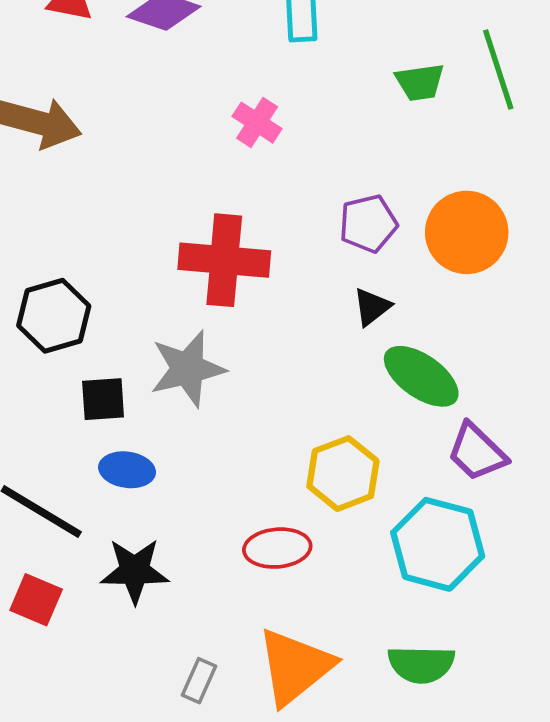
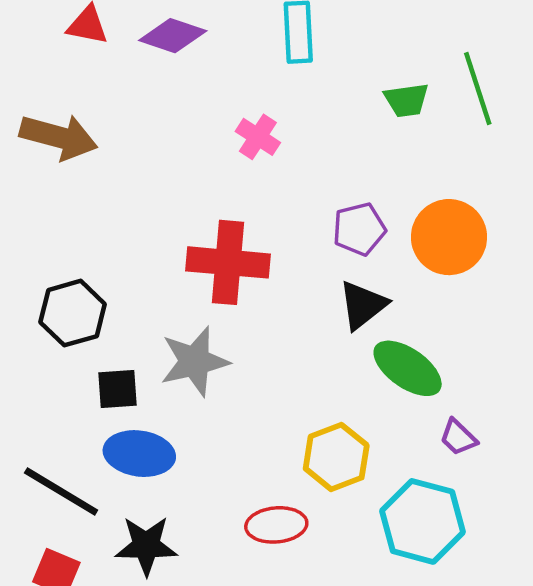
black triangle: (372, 307) -> (363, 305), size x1.4
purple trapezoid: (477, 452) -> (458, 437), size x0.7
blue ellipse: (127, 470) -> (139, 454), size x1.4

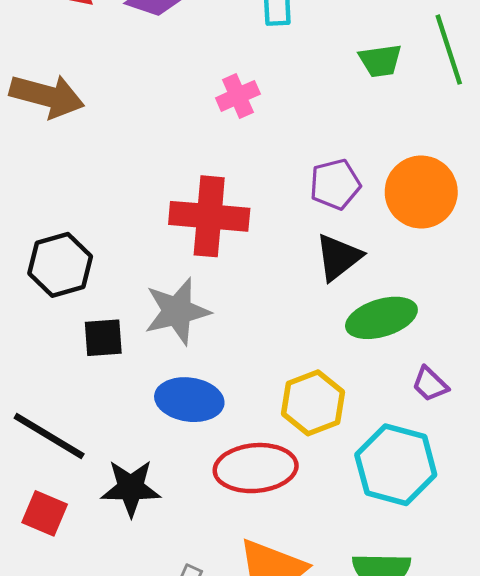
pink cross: (258, 137) -> (238, 96), turned 33
green ellipse: (408, 368) -> (381, 318), turned -52
blue ellipse: (139, 454) -> (189, 400), moved
red ellipse: (276, 525) -> (256, 468), size x1.4

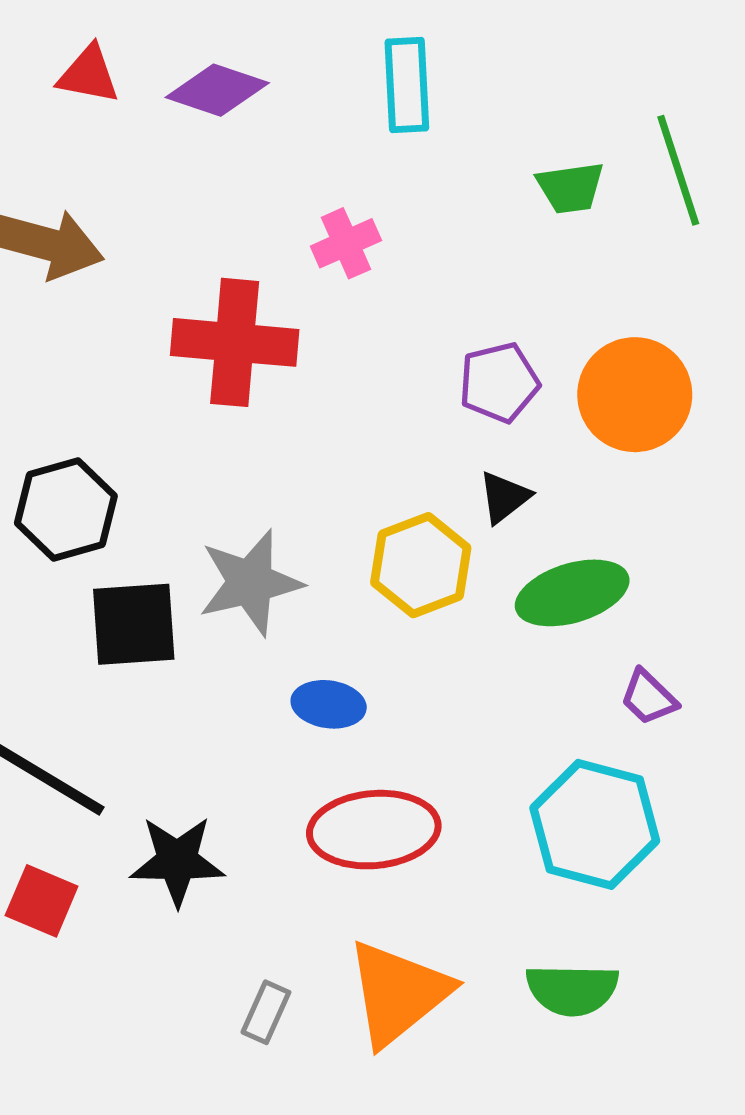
red cross: (209, 216) -> (235, 342), moved
black triangle: (338, 257) -> (504, 497), size x0.7
black square: (103, 338) -> (134, 624), size x1.4
blue ellipse: (189, 400) -> (329, 704), moved, size x0.7
yellow hexagon: (313, 403) -> (421, 565), moved

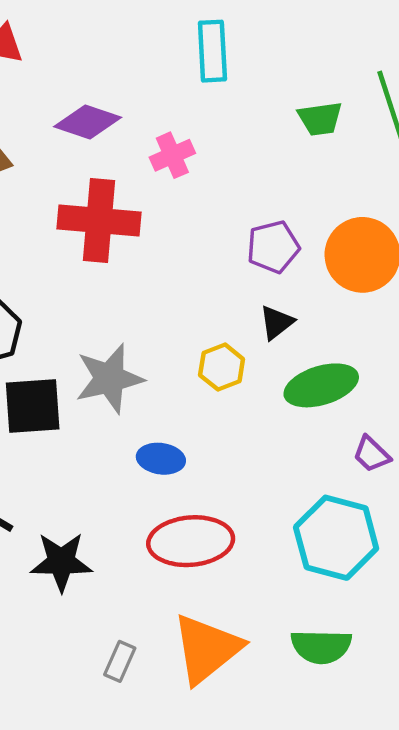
purple diamond: (217, 90) -> (88, 122), moved
yellow hexagon: (421, 565) -> (222, 367), size x0.7

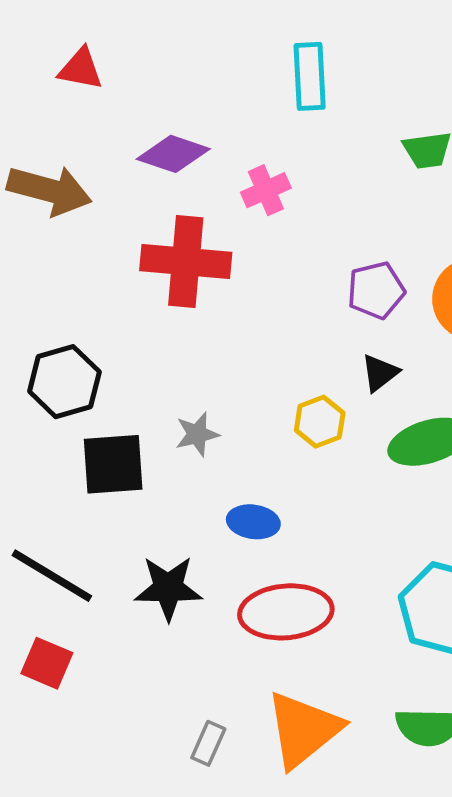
gray star: (109, 379) -> (197, 434), size x0.6
black star: (61, 562) -> (168, 588), moved

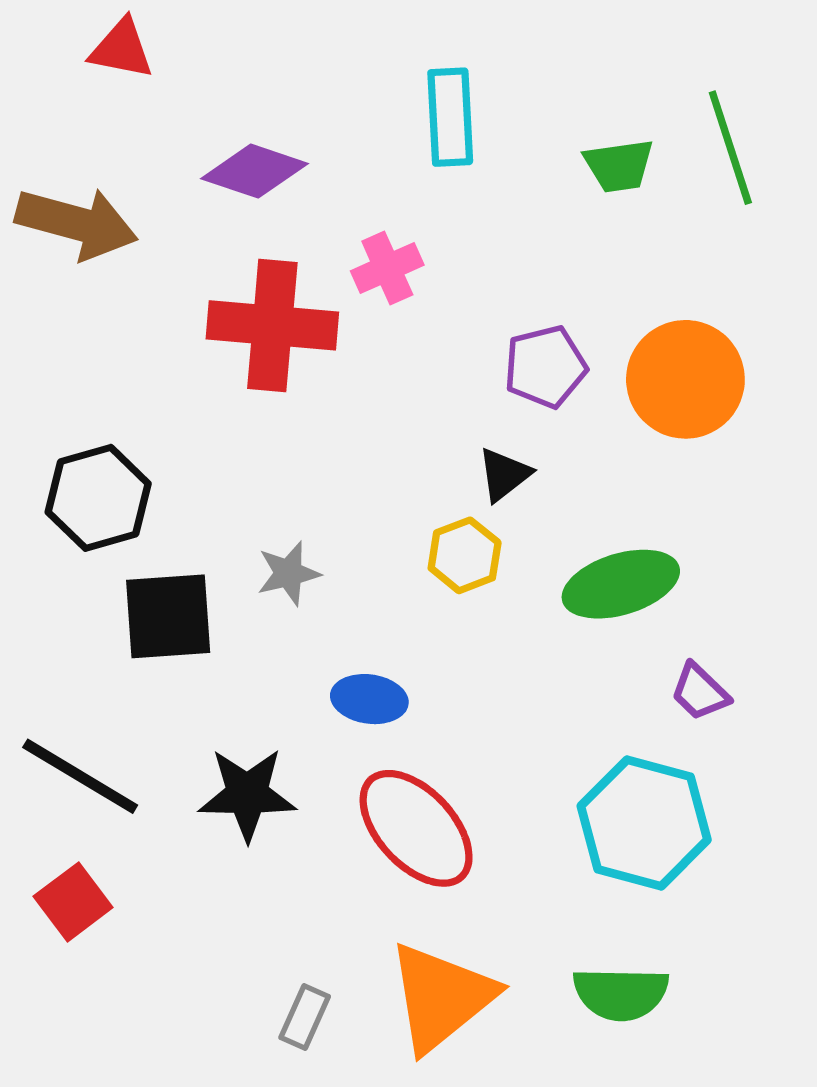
cyan rectangle: (310, 76) -> (450, 117), moved
pink cross: (266, 190) -> (387, 268), moved
black triangle: (380, 373) -> (504, 475), moved
red ellipse: (286, 612) -> (416, 828), turned 52
red square: (47, 663) -> (73, 902), turned 30

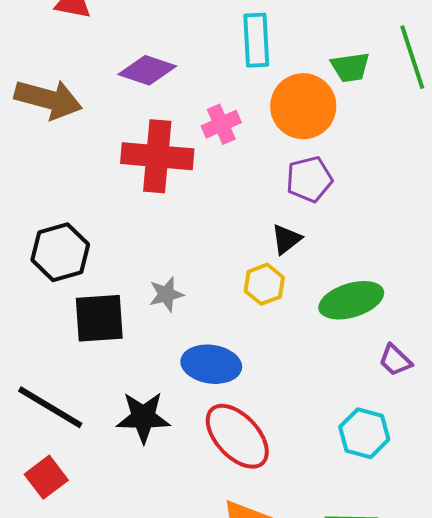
orange circle: (685, 379) -> (303, 106), moved
blue ellipse: (369, 699) -> (211, 364), size x1.4
cyan hexagon: (644, 823) -> (364, 433), size x0.7

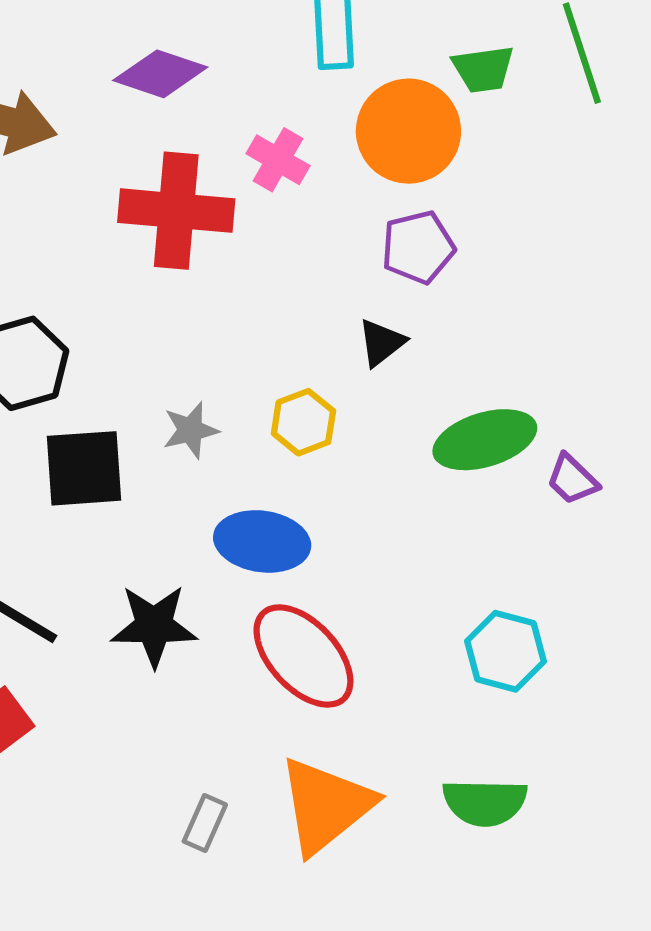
pink cross: (221, 124) -> (278, 160), turned -36
yellow hexagon: (264, 284) -> (303, 422), moved
purple trapezoid: (395, 360) -> (572, 479), moved

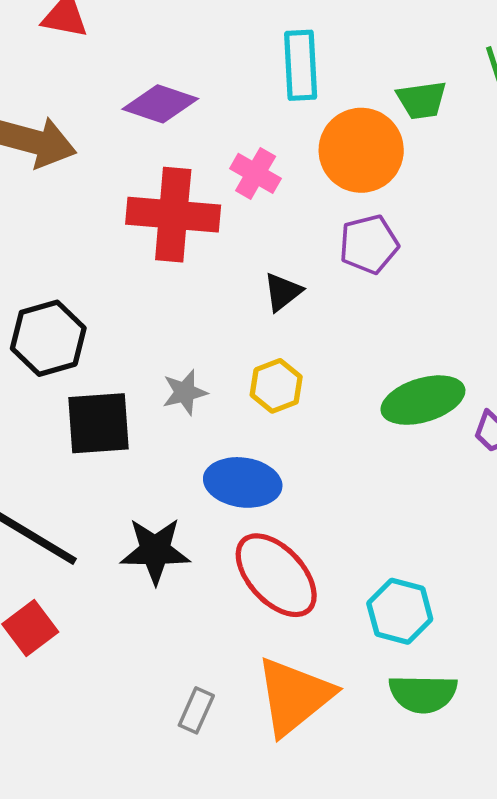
black triangle: (381, 343) -> (283, 292), moved
cyan hexagon: (505, 651) -> (400, 611), moved

